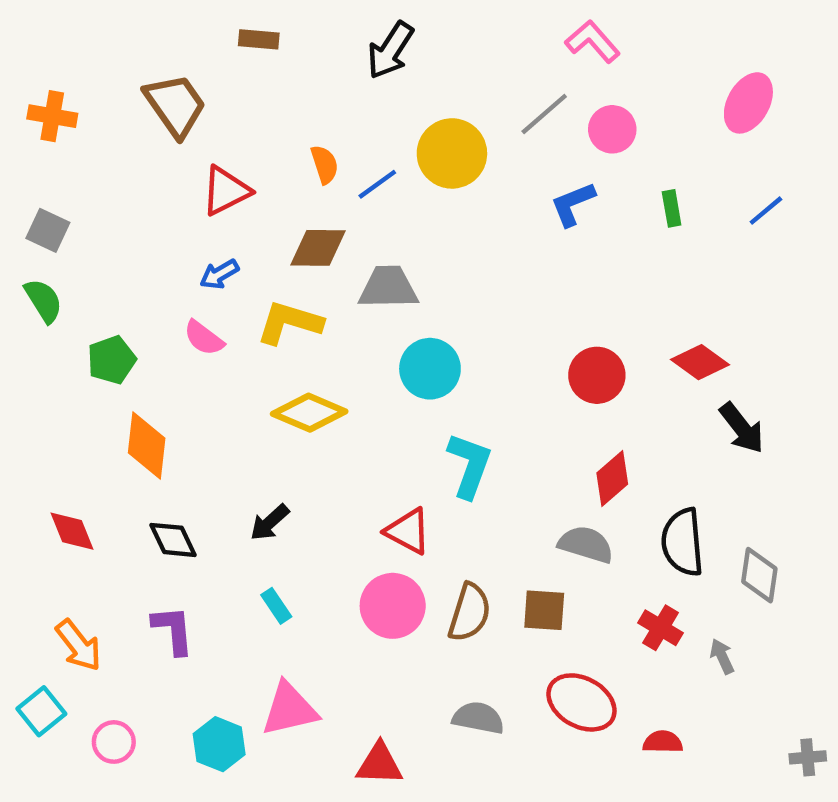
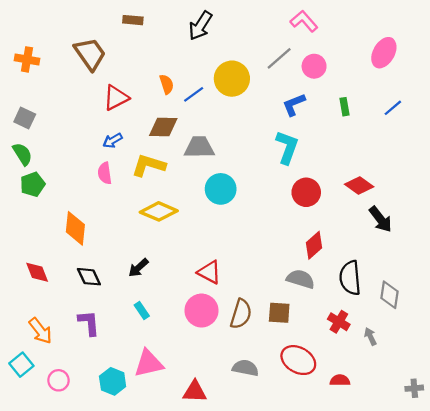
pink semicircle: (204, 338) -> (105, 173), turned 45
green pentagon: (112, 360) -> (33, 184), moved
cyan L-shape: (470, 465) -> (287, 147), moved

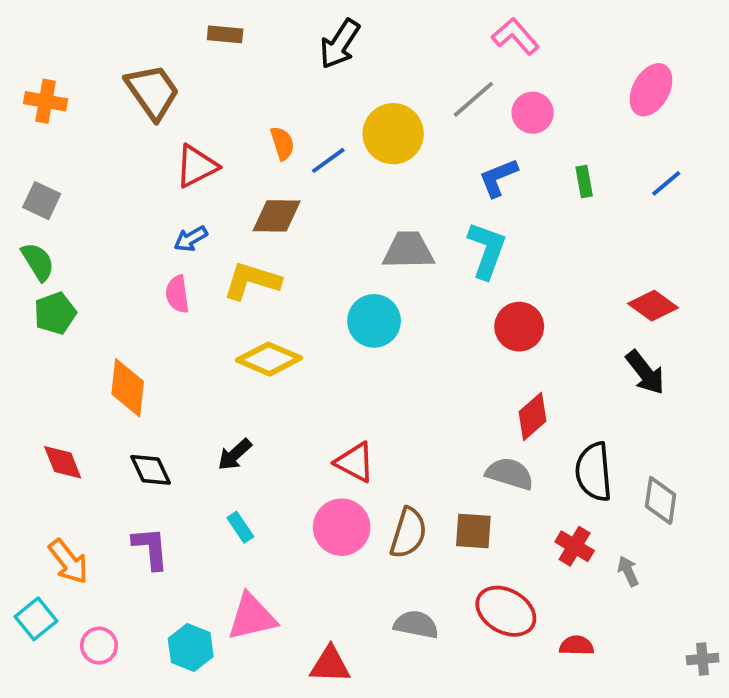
gray trapezoid: (199, 147) -> (408, 250), moved
red diamond: (359, 186) -> (653, 306), moved

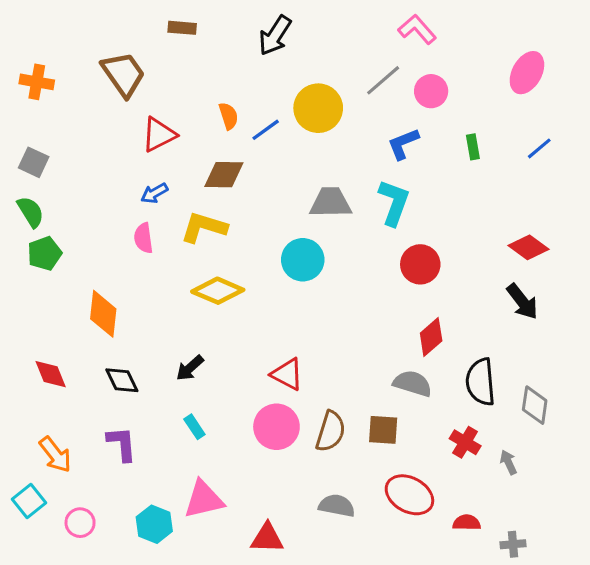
gray cross: (703, 659) -> (513, 544), moved

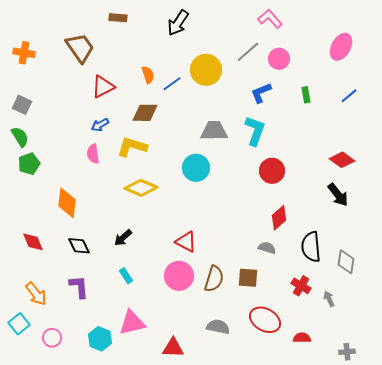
gray semicircle: (413, 383) -> (267, 248), size x0.7
gray cross: (513, 544) -> (347, 352), moved

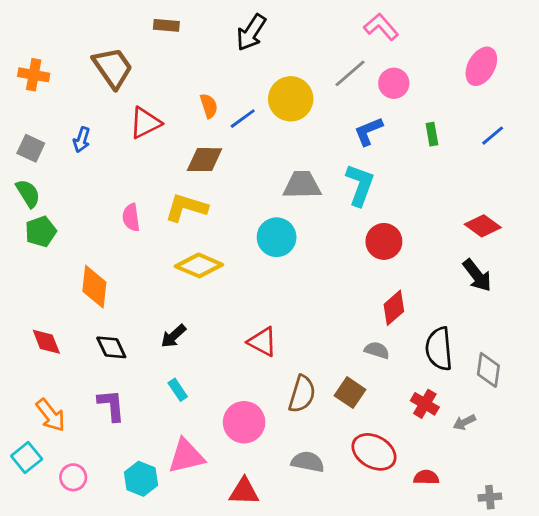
blue arrow: (100, 125) -> (82, 140), moved, turned -42
pink circle: (179, 276) -> (244, 422), moved
brown square: (248, 278) -> (350, 393), turned 30
gray arrow: (329, 299) -> (464, 422), turned -91

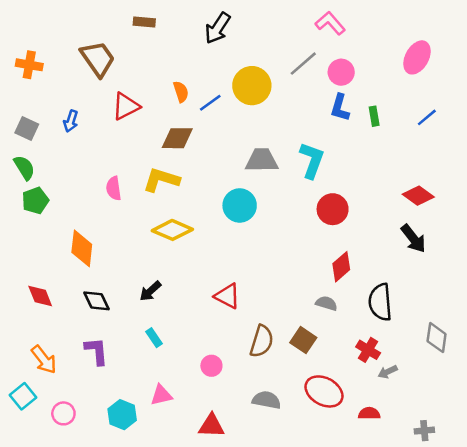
blue L-shape: (368, 131) -> (340, 108), moved, turned -52
gray diamond: (488, 370) -> (437, 338), moved
pink circle: (244, 422) -> (211, 366), size x0.6
gray arrow: (464, 422) -> (388, 372), moved
pink triangle: (186, 456) -> (161, 395), size x0.7

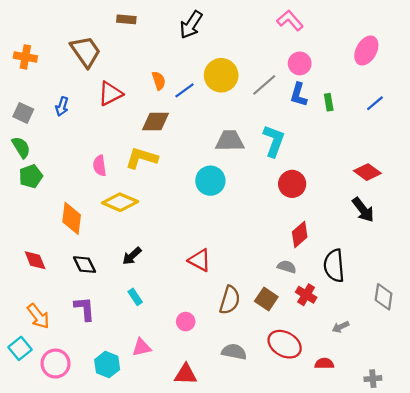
gray line: (303, 64) -> (264, 85), moved
yellow diamond: (172, 230) -> (120, 202), moved
red cross: (368, 350) -> (306, 295), moved
pink circle: (63, 413) -> (55, 364), size x1.4

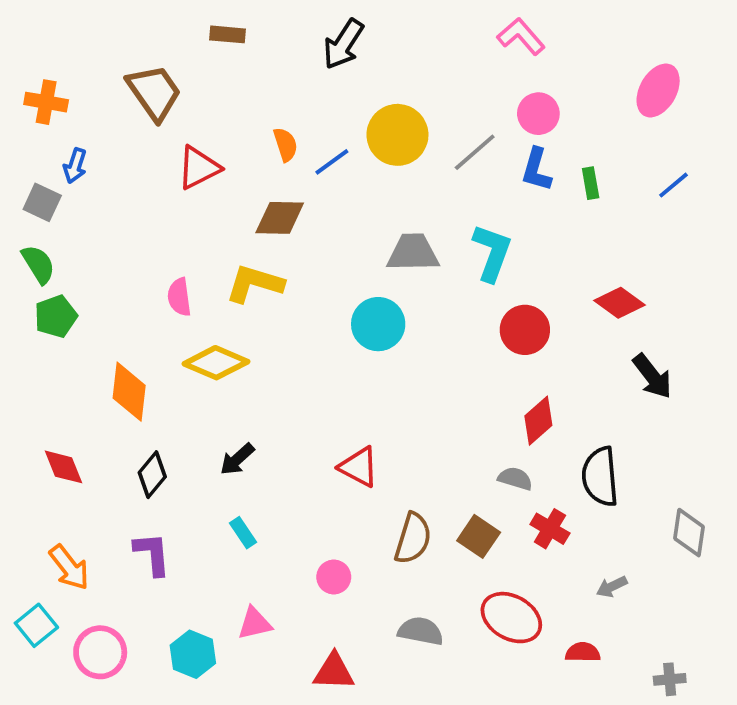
blue arrow: (62, 106) -> (75, 166), moved
red diamond: (367, 172) -> (619, 303), moved
black diamond: (85, 265) -> (152, 475), turned 65

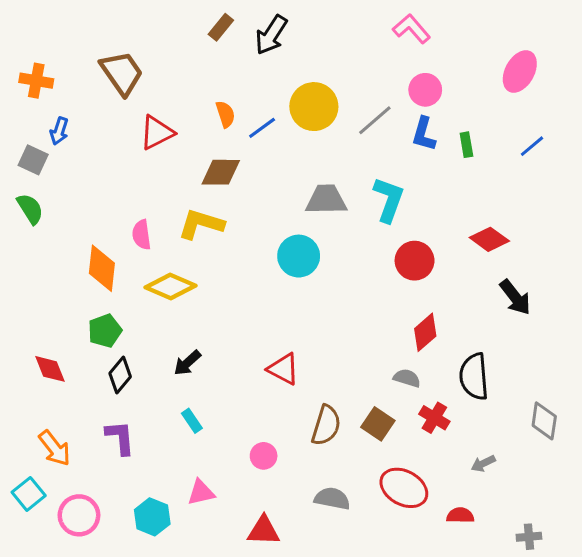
brown rectangle: (228, 34) -> (221, 27), moved, turned -56
green pentagon: (56, 316) -> (105, 331), moved
orange diamond: (129, 392) -> (102, 268), moved

